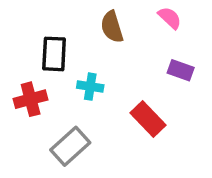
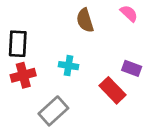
black rectangle: (54, 54) -> (18, 44), moved
purple rectangle: (181, 70) -> (132, 68), moved

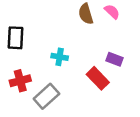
brown semicircle: (85, 20) -> (86, 14), moved
red cross: (23, 75) -> (20, 81), moved

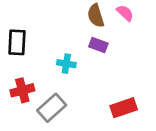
purple rectangle: (114, 59) -> (98, 45), moved
red rectangle: (98, 78) -> (124, 108), moved, turned -65

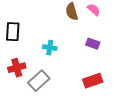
purple rectangle: (98, 45) -> (93, 44), moved

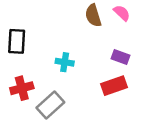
red rectangle: (93, 81) -> (114, 86), moved

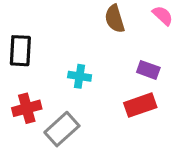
pink semicircle: (122, 13) -> (163, 16), moved

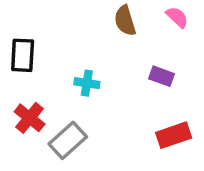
red rectangle: (140, 105) -> (174, 135), moved
red cross: (27, 108) -> (30, 118), turned -36

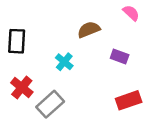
brown semicircle: (125, 21) -> (89, 30), moved, turned 85
cyan cross: (87, 83) -> (64, 62), turned 30

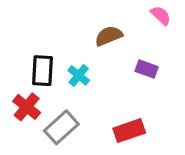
black rectangle: (17, 41) -> (42, 71), moved
red rectangle: (129, 100) -> (129, 131), moved

